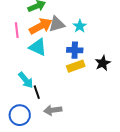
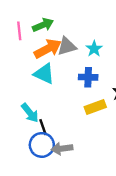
pink line: (17, 30) -> (19, 31), moved
yellow rectangle: (76, 66) -> (95, 107), moved
blue circle: (20, 115) -> (42, 145), moved

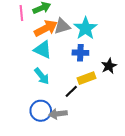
cyan star: (94, 49) -> (86, 28), size x1.6
cyan arrow: (30, 113) -> (42, 76), moved
black line: (43, 127) -> (71, 91), moved, turned 64

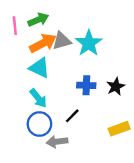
blue cross: (80, 53) -> (86, 85), moved
yellow rectangle: (87, 78) -> (119, 129), moved
blue circle: (41, 111) -> (39, 124), moved

